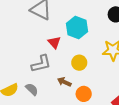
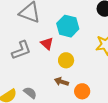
yellow circle: (79, 63) -> (66, 60), moved
gray L-shape: (41, 64) -> (21, 50), moved

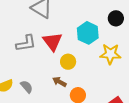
cyan hexagon: (68, 26) -> (88, 33), moved
red triangle: (47, 44) -> (52, 42), size x1.5

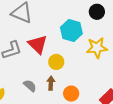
brown arrow: (59, 82) -> (51, 83), turned 72
gray semicircle: (27, 87) -> (30, 86), moved

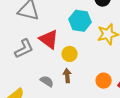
orange circle: (71, 94) -> (104, 81), moved

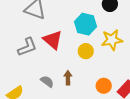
yellow circle: (70, 54) -> (86, 51), moved

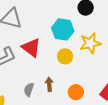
gray semicircle: (47, 81) -> (29, 90), turned -104
orange circle: (104, 86) -> (76, 92), moved

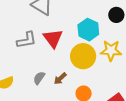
yellow circle: (65, 56) -> (83, 56), size x1.6
brown arrow: (49, 84) -> (60, 79), turned -144

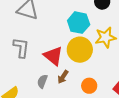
red triangle: (53, 38) -> (53, 56), moved
gray L-shape: (27, 40) -> (21, 48), turned -60

